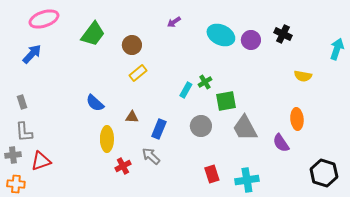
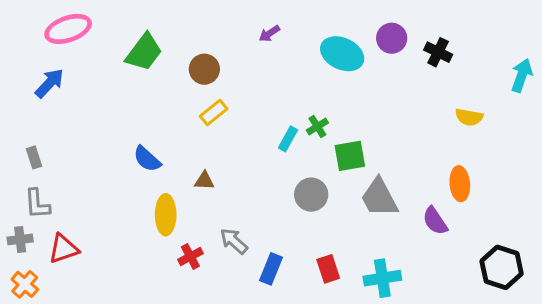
purple circle: (251, 40) -> (392, 38), moved
blue rectangle: (159, 129) -> (271, 269), moved
orange cross: (16, 184) -> (25, 284), turned 36

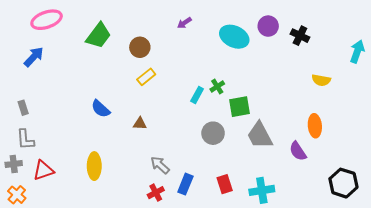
yellow ellipse: (166, 215) -> (94, 166), moved
red cross: (190, 256) -> (156, 193), moved

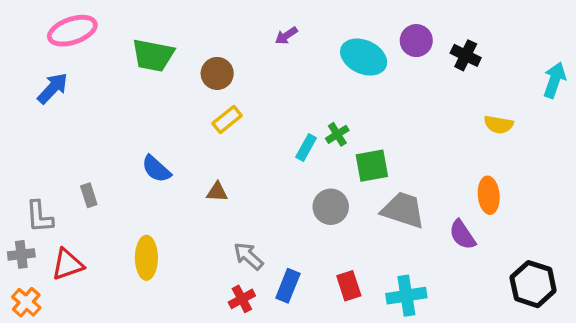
green trapezoid: (98, 36) -> (153, 55), turned 64
gray rectangle: (23, 108) -> (89, 195), moved
gray trapezoid: (260, 135) -> (403, 210), turned 136

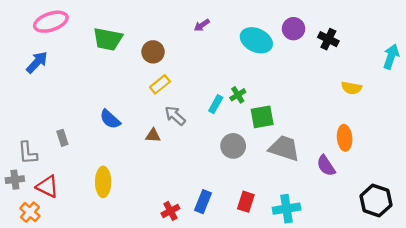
gray arrow: (248, 256) -> (175, 116), moved
red triangle: (67, 264) -> (47, 187), turned 45
red rectangle: (349, 286) -> (246, 202), turned 36
orange cross: (26, 302) -> (30, 212), moved

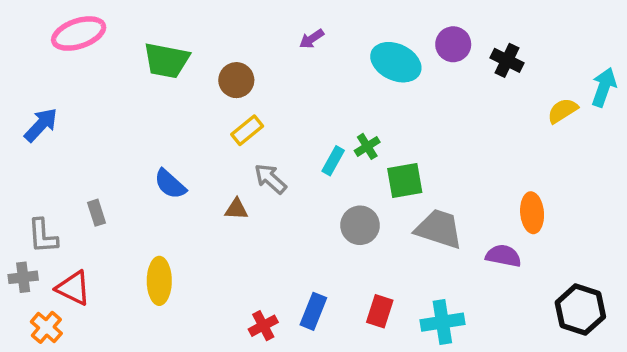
blue arrow: (37, 62) -> (41, 125), moved
yellow semicircle: (352, 88) -> (563, 111), moved, turned 138
purple semicircle: (326, 166) -> (503, 256), turned 135

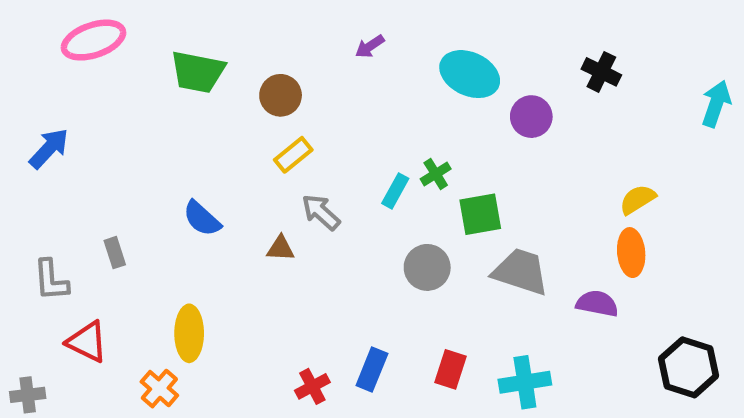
purple circle: (453, 44) -> (531, 117), moved
yellow semicircle: (563, 111) -> (638, 199), moved
gray cross: (23, 277) -> (28, 395), moved
orange cross: (46, 327) -> (159, 389), moved

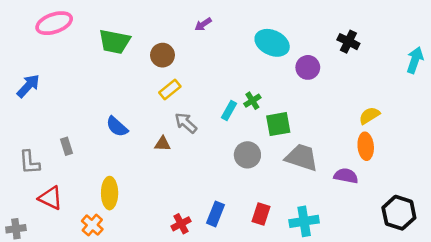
purple arrow: (370, 46) -> (203, 24), moved

